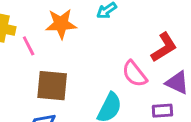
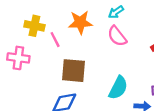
pink semicircle: (135, 74) -> (117, 36), moved

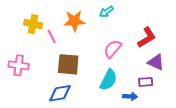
pink semicircle: (117, 36) -> (113, 49), moved, turned 78
pink cross: (18, 58) -> (19, 65), moved

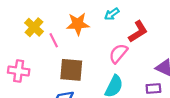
yellow cross: (33, 24) -> (34, 27), turned 30
red L-shape: (147, 37) -> (138, 32), moved

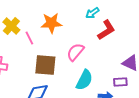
cyan arrow: (112, 14) -> (92, 13), moved
pink semicircle: (118, 53) -> (75, 52), moved

